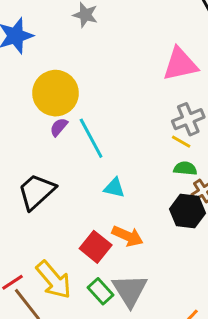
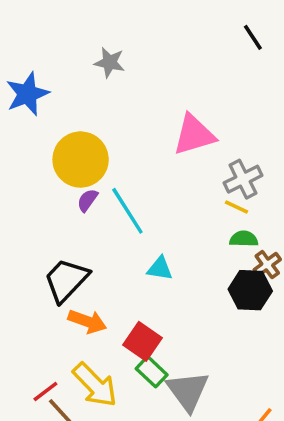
pink triangle: (180, 64) -> (194, 135), moved
orange arrow: (128, 236) -> (87, 321), moved
green rectangle: (101, 291) -> (152, 372), moved

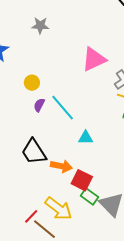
yellow circle: (81, 160) -> (32, 83), size x0.5
black trapezoid: (66, 280) -> (34, 152), turned -68
orange arrow: (87, 321) -> (61, 166), moved

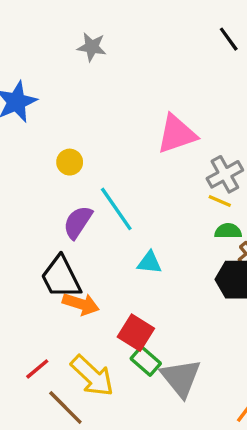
gray star: (40, 25) -> (92, 47), moved
purple semicircle: (39, 105) -> (78, 222), moved, size x1.5
orange arrow: (61, 166) -> (81, 304), moved
red line: (31, 216) -> (37, 369), moved

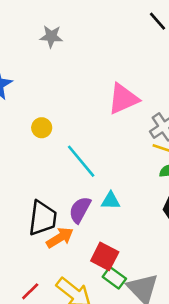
purple semicircle: (78, 222) -> (80, 210), moved
black trapezoid: (61, 277) -> (43, 218), turned -141
orange arrow: (81, 304) -> (60, 238), turned -44

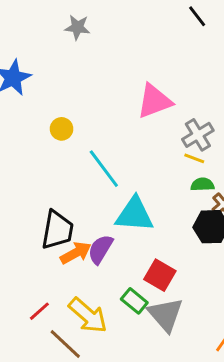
cyan triangle: (111, 201) -> (135, 214), size x1.8
purple semicircle: (80, 210) -> (100, 249), moved
red square: (105, 256) -> (160, 275), moved

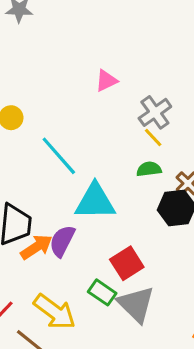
pink triangle: (154, 101) -> (106, 81), size x0.6
yellow line: (194, 158) -> (153, 138), turned 30
green semicircle: (202, 185) -> (149, 169), moved
red square: (160, 275) -> (127, 263), turned 32

